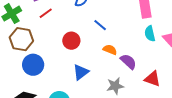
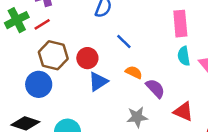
red line: (46, 13) -> (42, 24), moved
brown hexagon: (21, 39) -> (53, 55), moved
blue triangle: (81, 72) -> (98, 82), moved

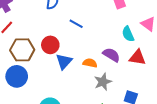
cyan semicircle: (184, 56) -> (128, 34), moved
orange semicircle: (134, 72) -> (90, 63), moved
red triangle: (183, 111) -> (137, 57), moved

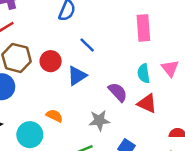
blue triangle: (64, 62) -> (77, 76), moved
orange semicircle: (90, 63) -> (54, 116), moved

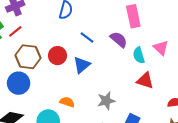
purple semicircle: (118, 92) -> (119, 40), moved

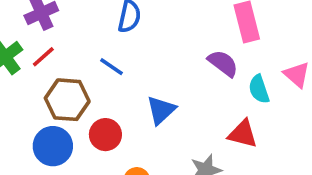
blue line: (87, 38) -> (111, 67), moved
red circle: (58, 56) -> (105, 135), moved
red triangle: (145, 81) -> (243, 134), moved

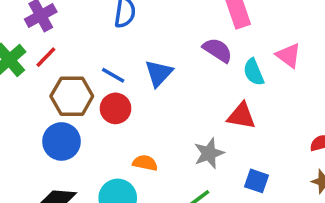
blue line: (111, 67) -> (113, 75), moved
blue triangle: (161, 110) -> (159, 73), moved
red circle: (105, 135) -> (116, 108), moved

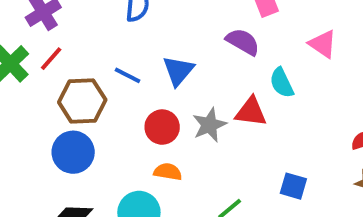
cyan semicircle: (254, 72) -> (282, 83), moved
red circle: (116, 108) -> (162, 127), moved
red triangle: (241, 116) -> (251, 112), moved
gray star: (209, 153) -> (209, 125), moved

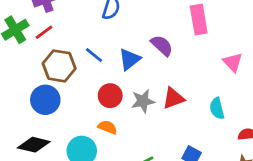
purple semicircle: (243, 42) -> (162, 46), moved
cyan semicircle: (282, 83) -> (217, 108), moved
red triangle: (251, 112) -> (173, 98), turned -40

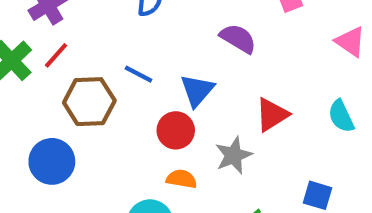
blue triangle: (130, 59) -> (197, 90), moved
blue circle: (45, 100) -> (52, 161), moved
gray star: (143, 101) -> (234, 155), moved

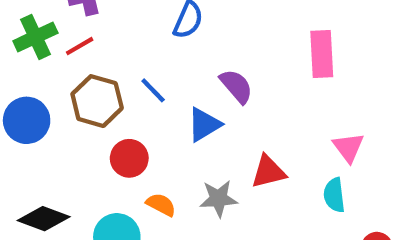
purple semicircle: (238, 38) -> (236, 86), moved
pink triangle: (350, 42) -> (348, 147), moved
red circle: (176, 130) -> (129, 158), moved
blue circle: (52, 161) -> (27, 120), moved

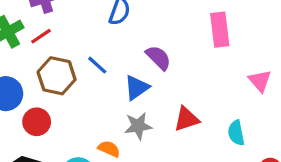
pink triangle: (348, 147) -> (260, 81), moved
red circle: (129, 158) -> (37, 122), moved
gray star: (219, 199) -> (138, 126), moved

